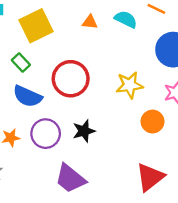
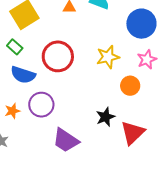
black star: (84, 131) -> (105, 117), moved

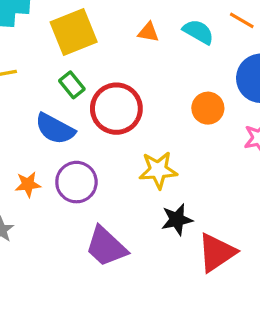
green rectangle: (15, 47) -> (72, 85), moved
yellow star: (108, 57) -> (158, 170), moved
orange circle: (130, 86) -> (208, 108), moved

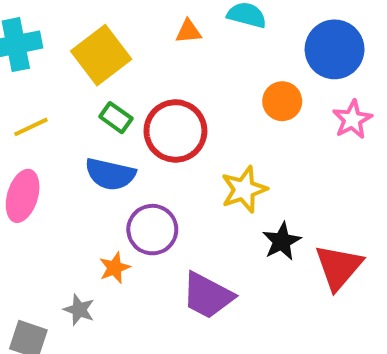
orange star: (28, 184) -> (115, 268), moved

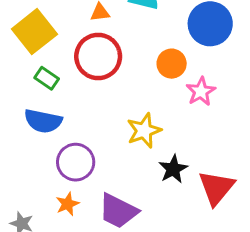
pink star: (352, 119) -> (201, 91), moved
red circle: (175, 131) -> (98, 56), moved
orange star: (115, 268) -> (67, 204), moved

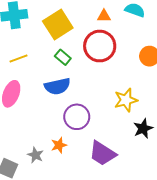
blue semicircle: (43, 121) -> (57, 86), turned -30
orange star: (67, 204) -> (59, 145), moved

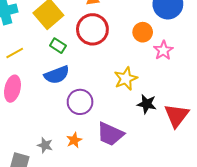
black star: (143, 129) -> (147, 104), turned -30
orange star: (59, 145) -> (74, 140), moved

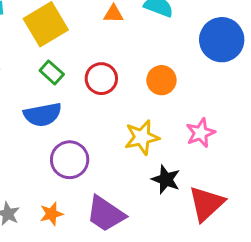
red circle: (92, 29) -> (101, 79), moved, size x0.7
orange circle: (143, 32) -> (161, 80), moved
pink star: (163, 50) -> (200, 133), moved

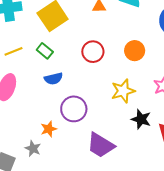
green rectangle: (52, 72) -> (45, 51), moved
blue semicircle: (43, 115) -> (54, 79), size x0.7
orange star: (51, 214) -> (49, 129), moved

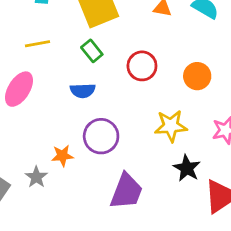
green rectangle: (45, 51) -> (92, 51), moved
purple trapezoid: (101, 145) -> (126, 191), turned -112

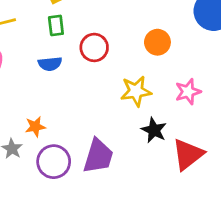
green rectangle: (92, 51) -> (56, 25), turned 36
red circle: (142, 66) -> (94, 47), moved
purple circle: (101, 136) -> (54, 162), moved

